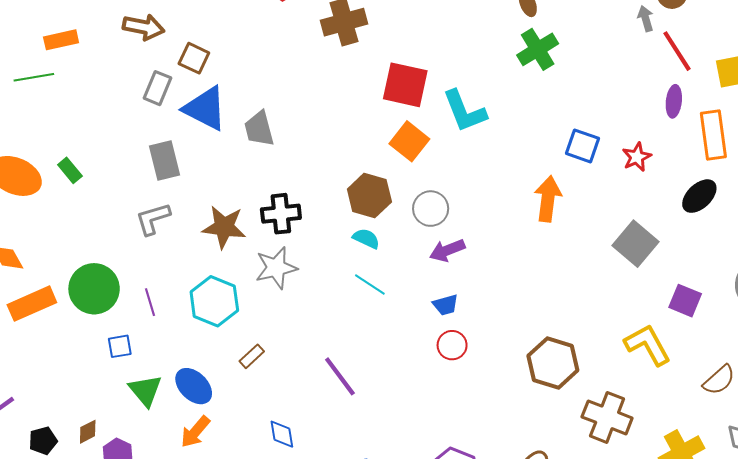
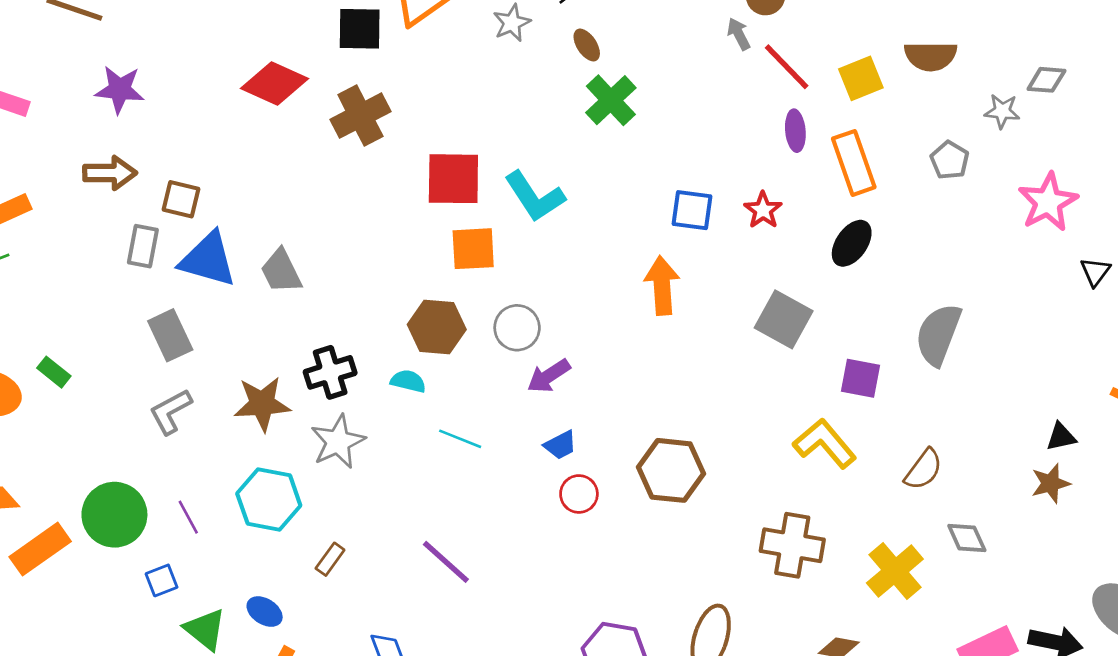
orange square: (409, 141) -> (473, 249), turned -30
cyan semicircle: (366, 239) -> (408, 381), moved
brown hexagon: (553, 363) -> (671, 470), moved
blue ellipse: (194, 386) -> (265, 612), size x0.7

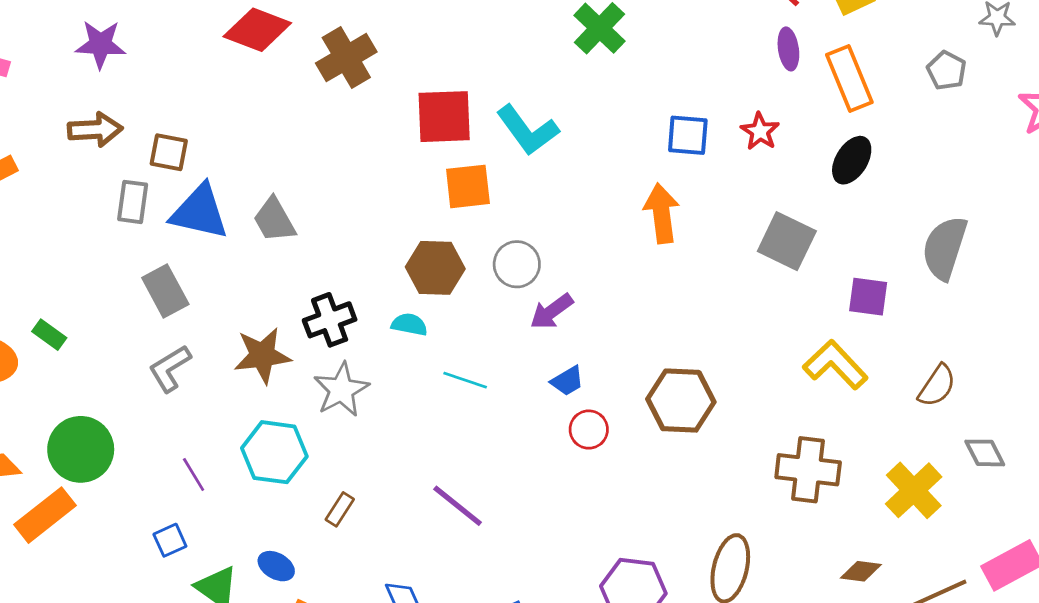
green circle: (114, 515) -> (81, 449), moved

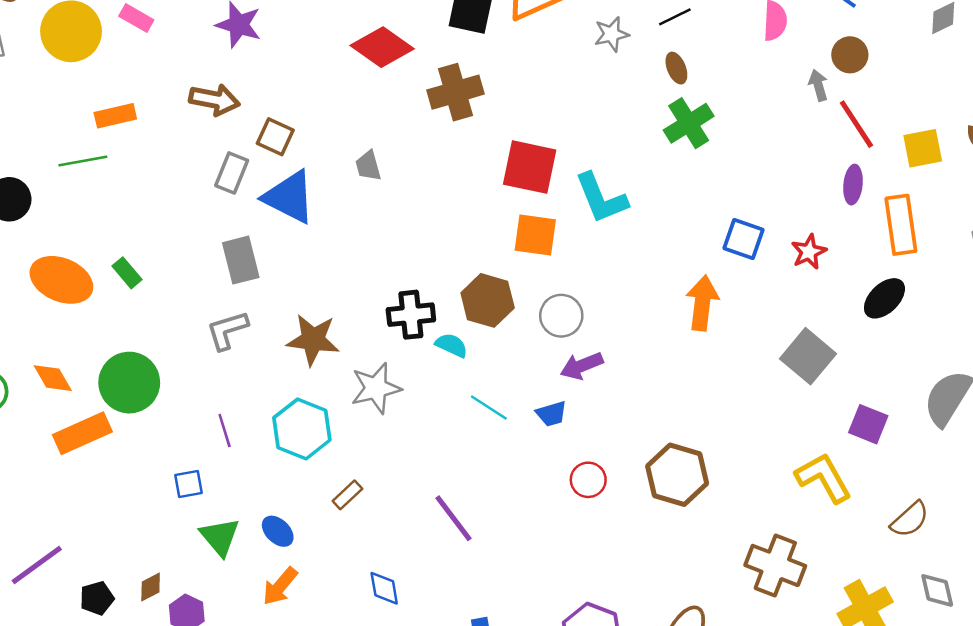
gray trapezoid: (274, 220) -> (368, 166), moved, size x0.7
black cross: (330, 320) -> (411, 315), moved
blue trapezoid: (567, 381) -> (551, 414), moved

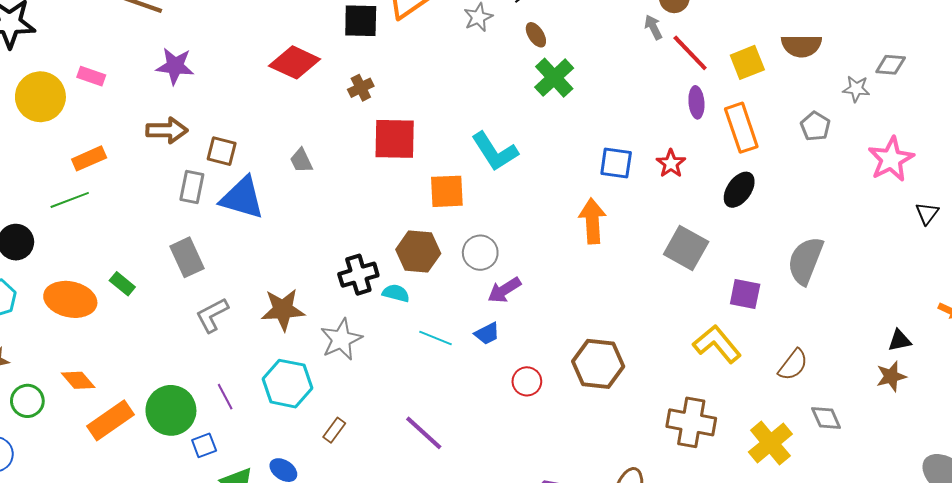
brown cross: (456, 92) -> (361, 88), size x0.6
red square: (530, 167) -> (395, 139), moved
gray rectangle: (241, 260) -> (187, 257), moved
green circle: (129, 383) -> (171, 410), moved

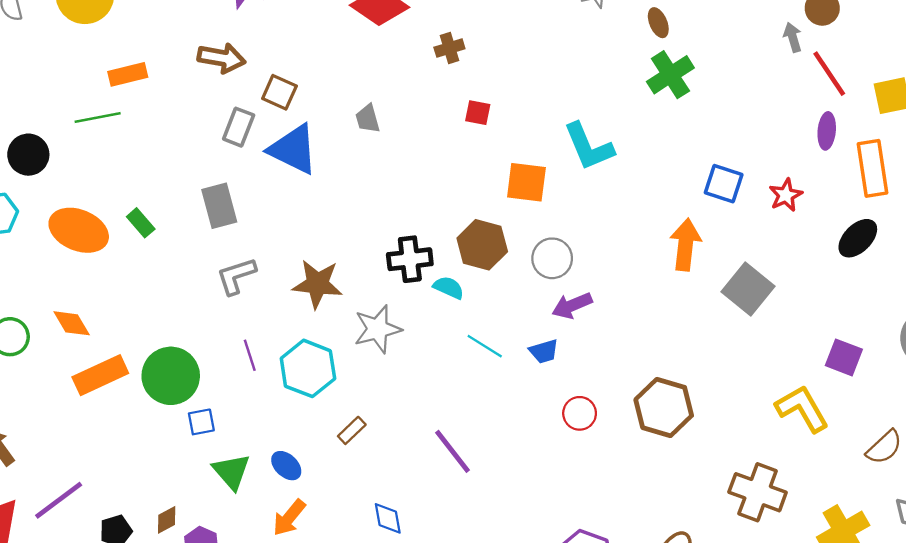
red square: (395, 139) -> (478, 113), size x0.5
gray square: (686, 248) -> (748, 289), moved
purple line: (225, 397) -> (250, 355), moved

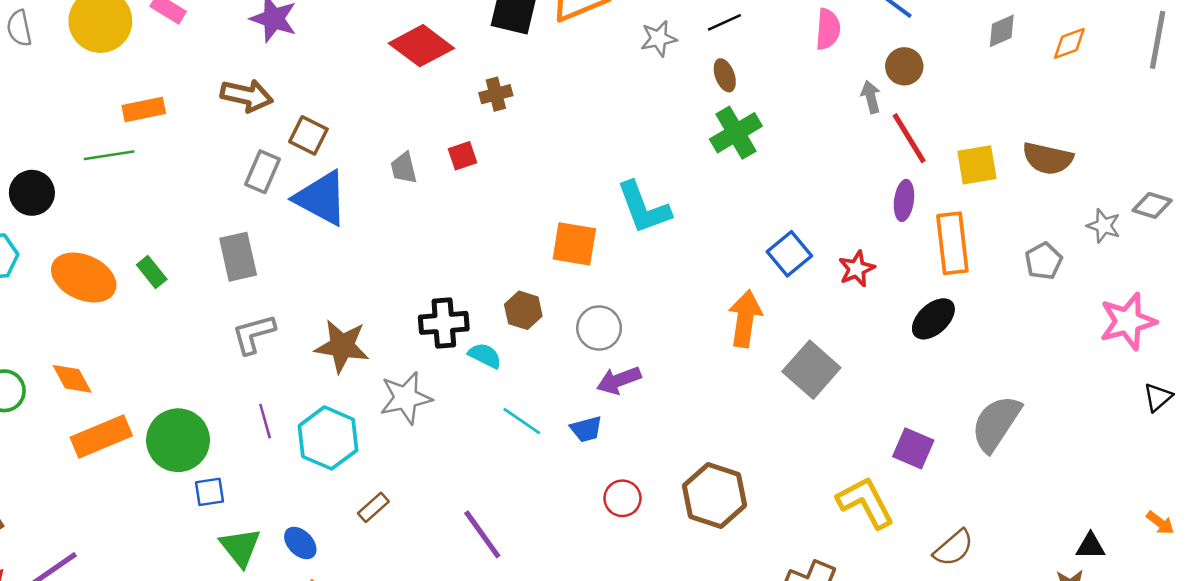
red square: (478, 113) -> (462, 156), moved, turned -32
blue square: (724, 184) -> (789, 254), turned 30
brown hexagon: (482, 245) -> (523, 310), size x0.7

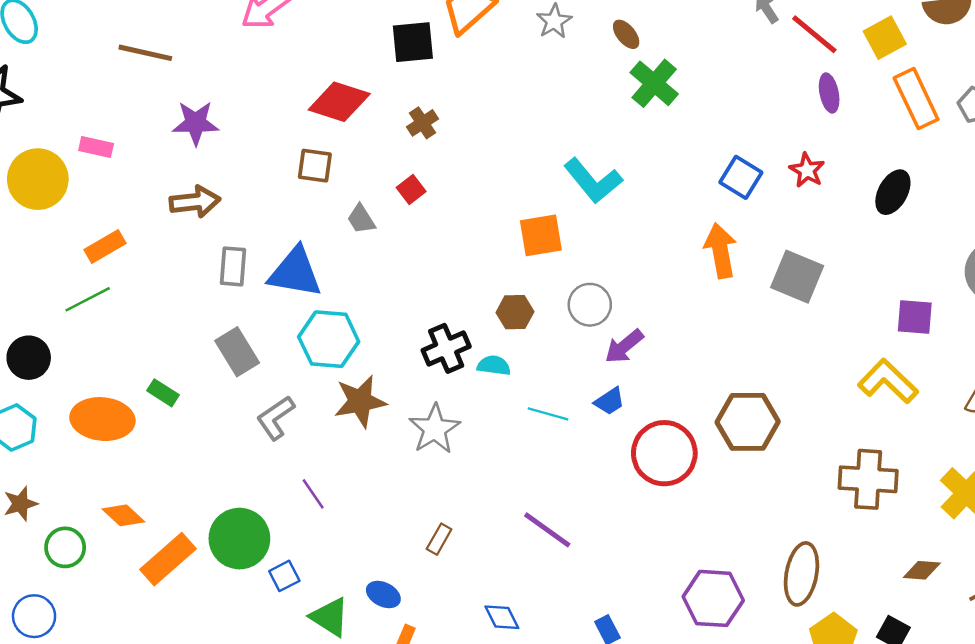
brown square: (308, 135) -> (315, 166), moved
orange rectangle: (952, 243) -> (916, 99), moved
cyan hexagon: (328, 438) -> (329, 339), moved
red circle: (622, 498) -> (664, 453), size x1.8

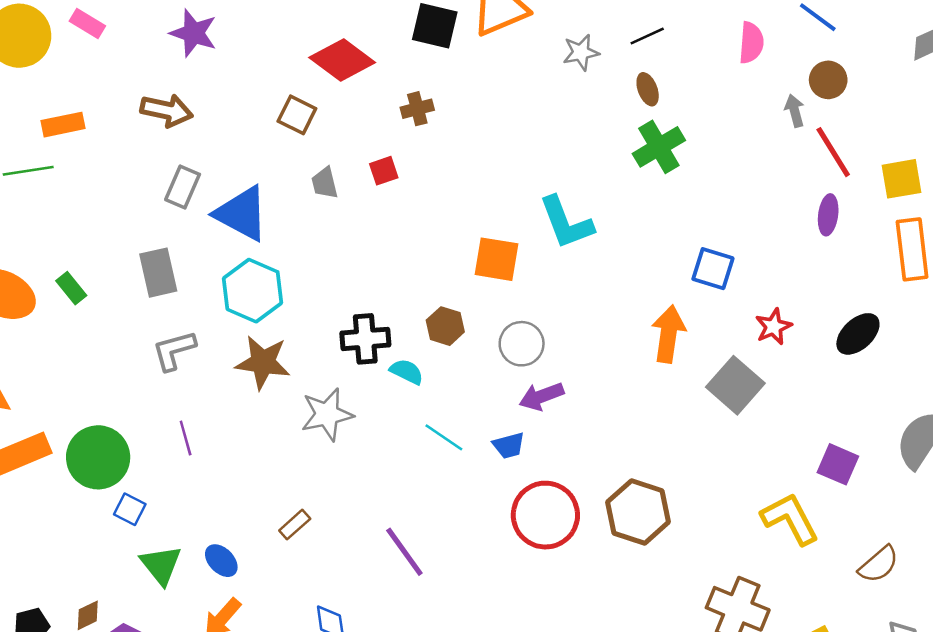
red star: (807, 170) -> (774, 327), moved
blue square: (741, 177) -> (713, 269), turned -33
blue square: (284, 576) -> (130, 509), turned 36

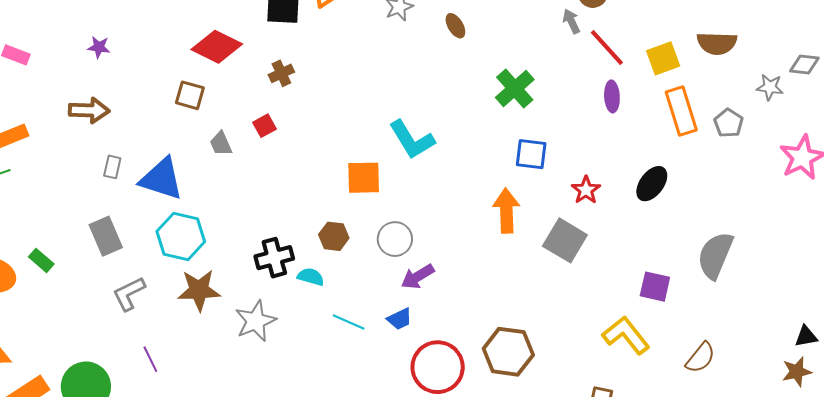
purple star: (194, 33) -> (99, 47), size x0.6
green cross: (659, 147) -> (515, 88), moved
gray rectangle: (183, 187) -> (112, 167), size x0.7

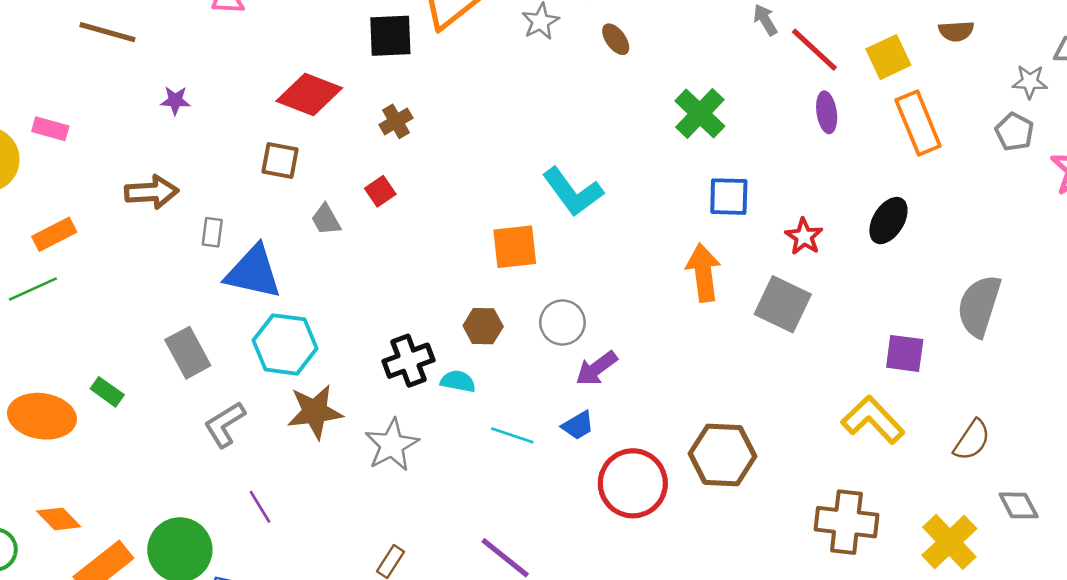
brown semicircle: (717, 43) -> (956, 31), size x0.7
purple star: (99, 47) -> (175, 100), moved
gray pentagon: (729, 123) -> (1015, 132), moved
gray rectangle: (112, 167) -> (212, 232), moved

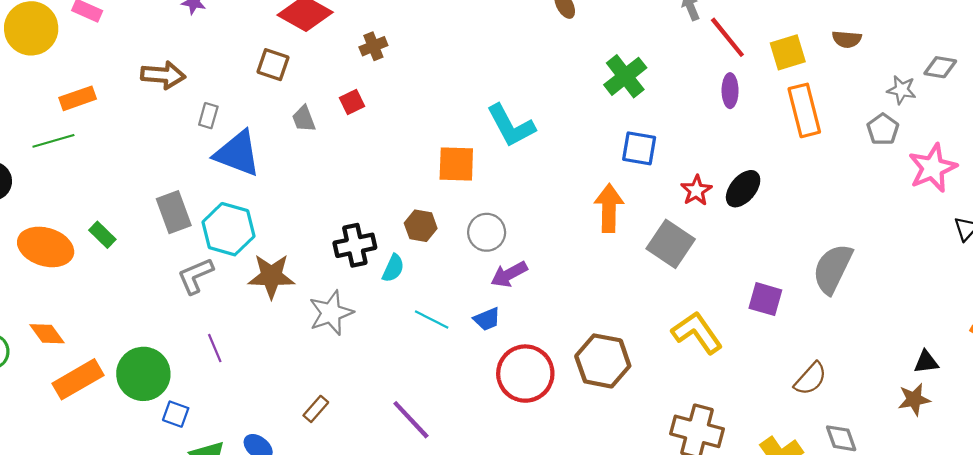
black ellipse: (888, 221) -> (743, 189), moved
cyan hexagon: (285, 344) -> (228, 229), moved
cyan semicircle: (458, 381) -> (393, 268), turned 96
yellow L-shape: (873, 420) -> (697, 333), moved

